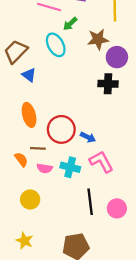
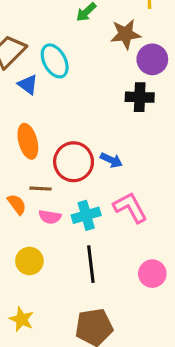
cyan ellipse: (56, 45) -> (55, 61), moved
blue arrow: (88, 137) -> (111, 160), moved
cyan cross: (70, 167) -> (86, 215), turned -30
black line: (90, 202) -> (91, 264), moved

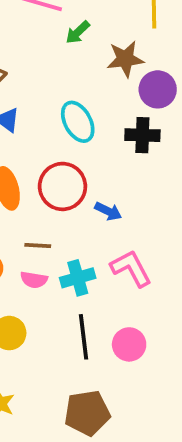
cyan ellipse: (55, 61) -> (78, 122), moved
red circle: (74, 162) -> (62, 186), moved
brown line: (40, 189) -> (38, 245), moved
pink circle: (152, 274) -> (129, 344), moved

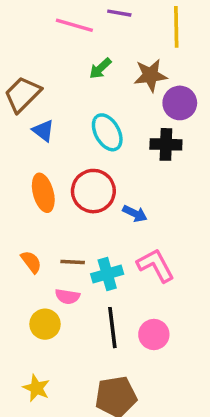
green arrow: (78, 32) -> (100, 68), moved
brown line: (38, 245) -> (73, 262), moved
pink semicircle: (34, 280) -> (67, 296), moved

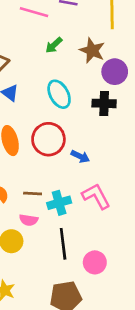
brown star: (150, 75) -> (92, 50), turned 30
pink circle: (154, 334) -> (95, 262), moved

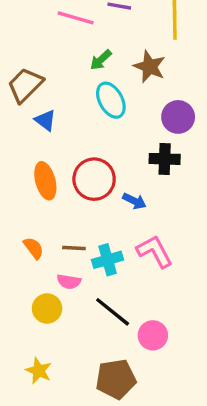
purple circle: (115, 72) -> (178, 117), moved
cyan ellipse: (59, 94) -> (111, 100), moved
black cross: (104, 103) -> (165, 159), moved
black line: (63, 244) -> (113, 312), turned -44

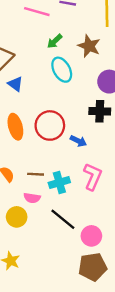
pink L-shape: (155, 251) -> (93, 177), turned 52
brown pentagon: (116, 379) -> (93, 267), moved

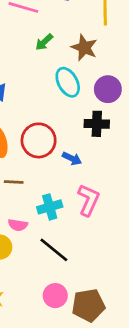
cyan ellipse: (62, 70) -> (68, 82), moved
brown line: (36, 174) -> (14, 182), moved
pink circle: (91, 236) -> (55, 296), moved

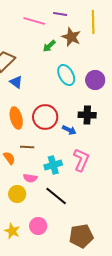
brown star: (84, 48) -> (71, 37), moved
black cross: (97, 124) -> (87, 115), moved
pink circle: (55, 296) -> (38, 226), moved

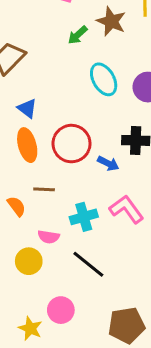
blue triangle: (16, 82) -> (27, 108), moved
pink L-shape: (81, 160) -> (127, 209), turned -60
yellow star: (12, 231) -> (30, 328), moved

